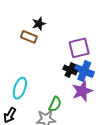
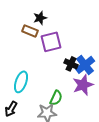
purple square: (79, 48) -> (51, 42), moved
blue cross: (84, 71) -> (85, 65), turned 30

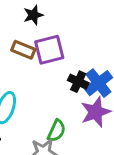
brown rectangle: (30, 31) -> (23, 50), moved

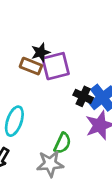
black star: (33, 15) -> (41, 52), moved

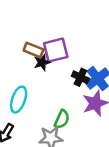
black star: (41, 52) -> (42, 62), moved

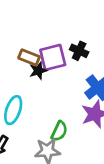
black cross: (80, 77) -> (79, 51), moved

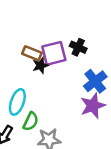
green semicircle: (59, 131) -> (31, 121), moved

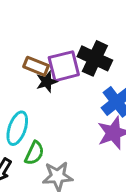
black cross: (78, 47) -> (95, 58), size x1.5

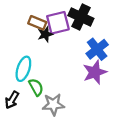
green semicircle: (34, 153) -> (36, 87), turned -54

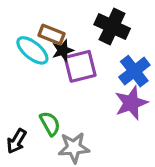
purple square: (58, 23) -> (80, 66), moved
cyan ellipse: (23, 69) -> (32, 50), moved, turned -70

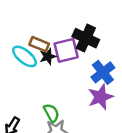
purple square: (80, 66) -> (66, 50), moved
green semicircle: (50, 124) -> (51, 113), moved

